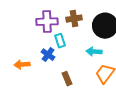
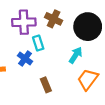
brown cross: (74, 19) -> (54, 19), turned 35
cyan arrow: (94, 52) -> (76, 55), turned 119

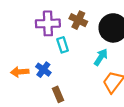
blue cross: (25, 58) -> (43, 70), moved
brown rectangle: (46, 85) -> (58, 94), moved

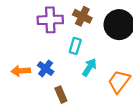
cyan rectangle: (63, 45) -> (75, 46), moved, turned 35
cyan arrow: (101, 57) -> (89, 67), moved

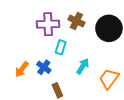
cyan rectangle: (75, 46) -> (61, 47), moved
orange arrow: (21, 71) -> (22, 69), turned -49

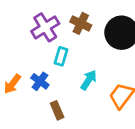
purple cross: (48, 24) -> (45, 27), turned -30

